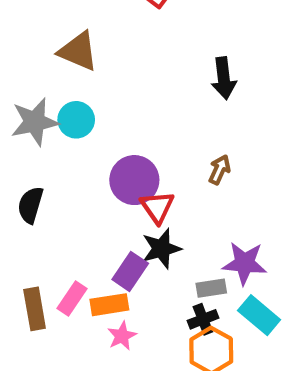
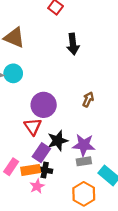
black arrow: (224, 78) -> (73, 44), moved
red triangle: (157, 207) -> (33, 127), moved
purple star: (244, 263) -> (84, 145), moved
black cross: (203, 319) -> (45, 170), moved, turned 32

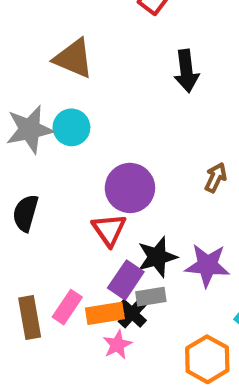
gray rectangle: (84, 161) -> (151, 297), moved
black cross: (45, 170) -> (132, 313), turned 32

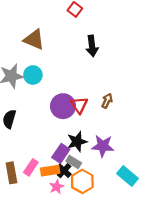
red triangle: (109, 230) -> (79, 105), moved
gray rectangle: (151, 297) -> (74, 162), turned 40
orange hexagon: (207, 359) -> (82, 181), moved

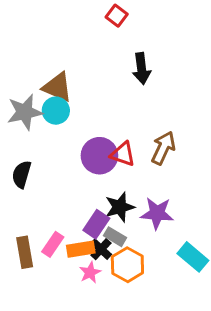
brown triangle: (34, 40) -> (57, 87), moved
brown arrow: (107, 101) -> (163, 148), size x1.5
red triangle: (79, 105) -> (123, 154), turned -36

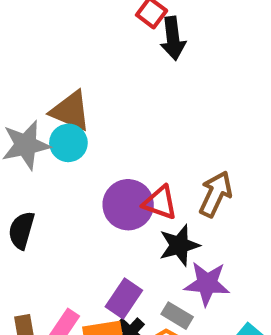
black arrow: (141, 69) -> (173, 38), moved
black star: (120, 207) -> (179, 245), moved
gray rectangle: (115, 237) -> (177, 316), moved

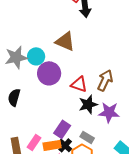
brown triangle: (71, 111) -> (65, 41), moved
purple circle: (128, 205) -> (49, 73), moved
purple star: (207, 284) -> (109, 112), moved

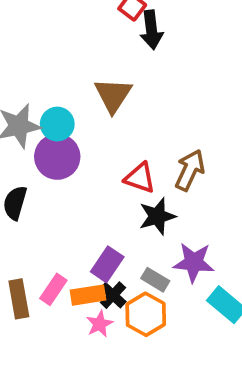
brown triangle: (65, 41) -> (113, 95), turned 40
purple circle: (49, 73) -> (57, 157), moved
purple star: (109, 112) -> (194, 262), moved

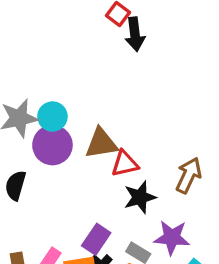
brown triangle: (113, 95) -> (101, 143), moved, turned 48
brown arrow: (190, 170) -> (189, 175), moved
red triangle: (140, 178) -> (125, 164), turned -32

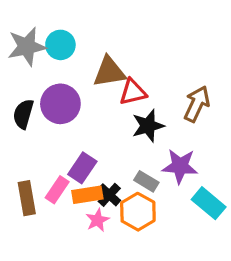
purple circle: (52, 145) -> (60, 104), moved
purple rectangle: (96, 239) -> (82, 168), moved

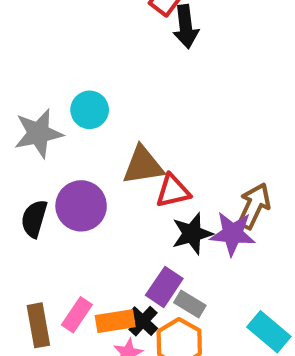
cyan circle: (60, 45) -> (90, 110), moved
purple star: (180, 166) -> (233, 234), moved
purple rectangle: (82, 168) -> (164, 287), moved

